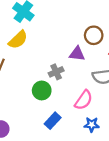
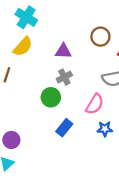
purple triangle: (77, 54) -> (63, 51), moved

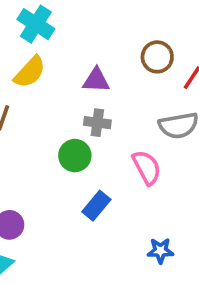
gray cross: (64, 77) -> (97, 123), turned 35
pink semicircle: (95, 104) -> (147, 167), turned -60
blue star: (105, 129) -> (160, 251), moved

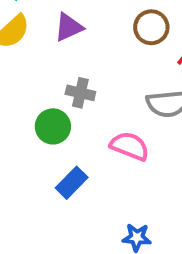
purple triangle: (96, 80) -> (69, 27), moved, turned -32
pink semicircle: (147, 167) -> (130, 146), turned -45

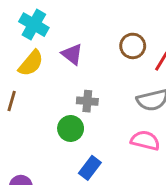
purple triangle: (69, 27) -> (72, 54), turned -50
pink semicircle: (130, 146) -> (145, 140), moved

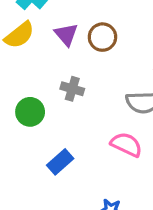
brown circle: (133, 46) -> (102, 37), moved
green circle: (71, 128) -> (30, 112), moved

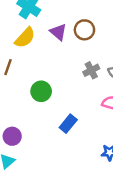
gray cross: (72, 89) -> (91, 70), moved, turned -35

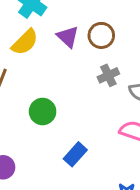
gray cross: (91, 70) -> (108, 75), moved

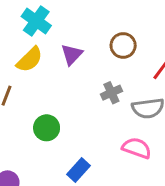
brown circle: (101, 35) -> (123, 45), moved
purple triangle: (68, 37) -> (72, 54), turned 30

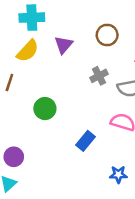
cyan cross: (36, 21) -> (32, 18), turned -35
blue rectangle: (79, 170) -> (86, 141), moved

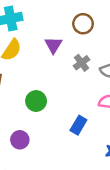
purple triangle: (64, 45) -> (53, 45), moved
purple circle: (14, 157) -> (20, 140), moved

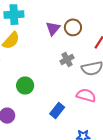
purple triangle: (53, 45) -> (53, 28), moved

